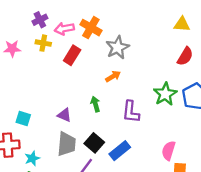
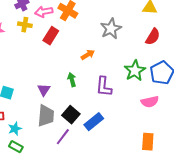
gray star: (118, 47) -> (111, 29), moved
purple triangle: (64, 115) -> (44, 90), turned 40
pink semicircle: (169, 151) -> (150, 102), moved, turned -120

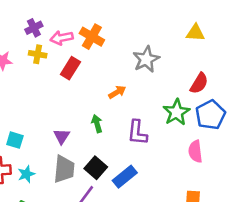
red semicircle: (153, 37) -> (199, 83), moved
pink semicircle: (150, 102) -> (195, 151), turned 96
cyan star: (15, 129) -> (26, 174), moved

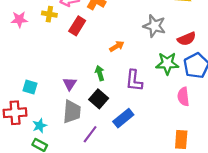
gray star: (146, 59) -> (154, 26), moved, turned -30
red semicircle: (199, 83) -> (187, 39), turned 36
green star: (176, 112) -> (167, 63), turned 30
black square: (96, 168) -> (99, 99), moved
cyan star: (26, 174) -> (40, 126), moved

